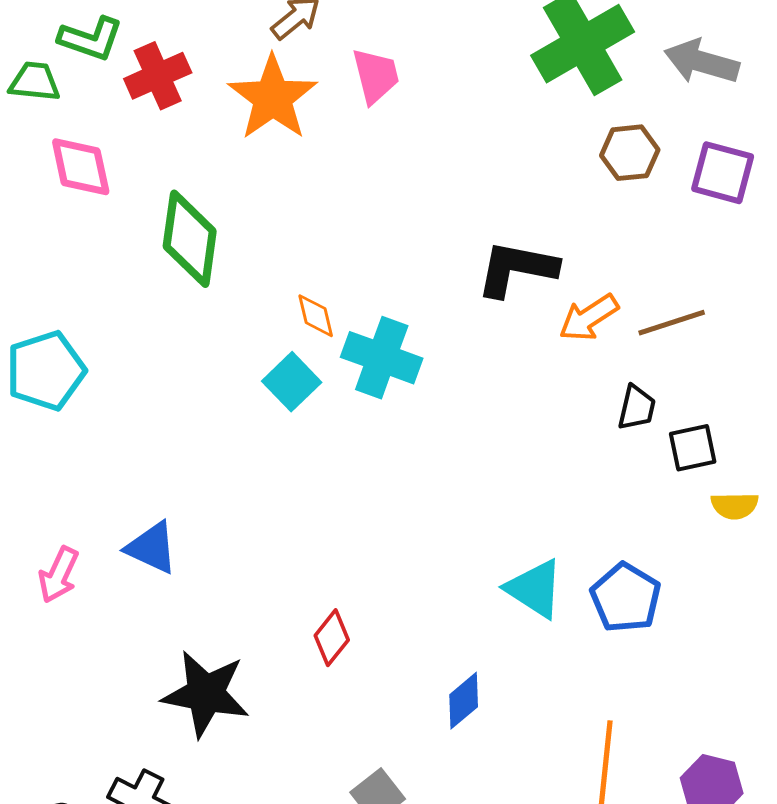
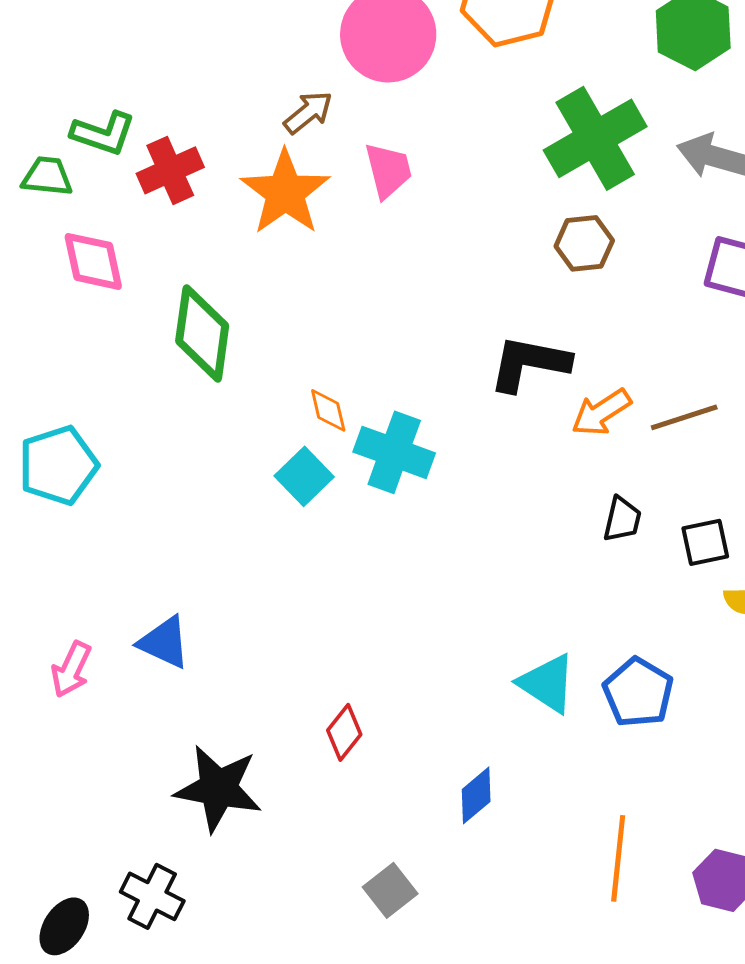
brown hexagon: (630, 153) -> (584, 243), moved
black trapezoid: (637, 408) -> (622, 519), moved

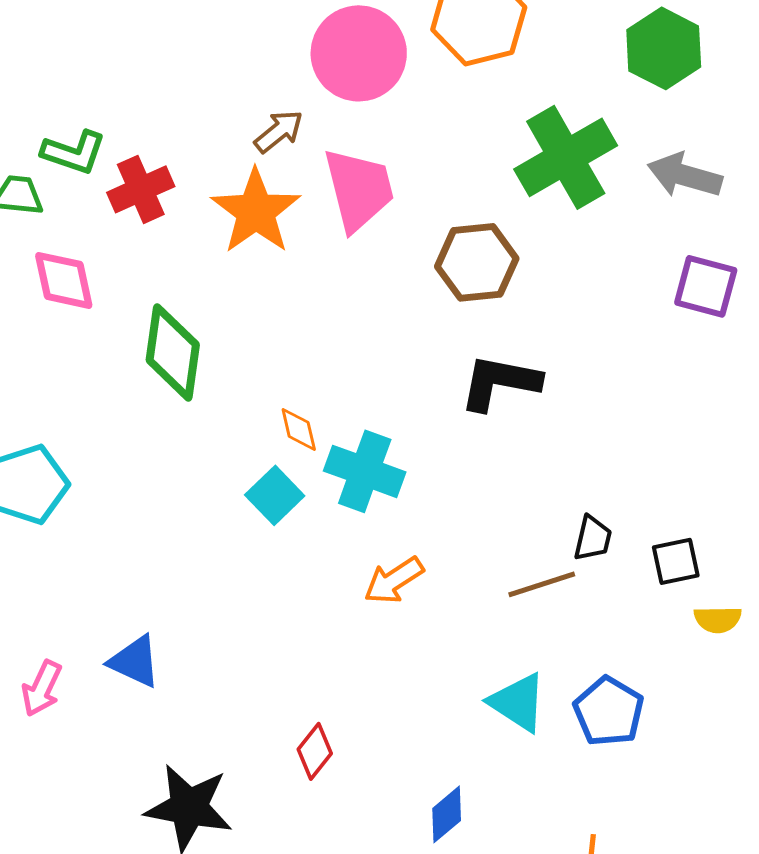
pink trapezoid: (388, 170) -> (359, 189), size x1.5
brown hexagon: (584, 243) -> (477, 262), moved, size x1.4
orange arrow: (601, 412) -> (394, 580), moved
brown line: (684, 417) -> (542, 584), moved

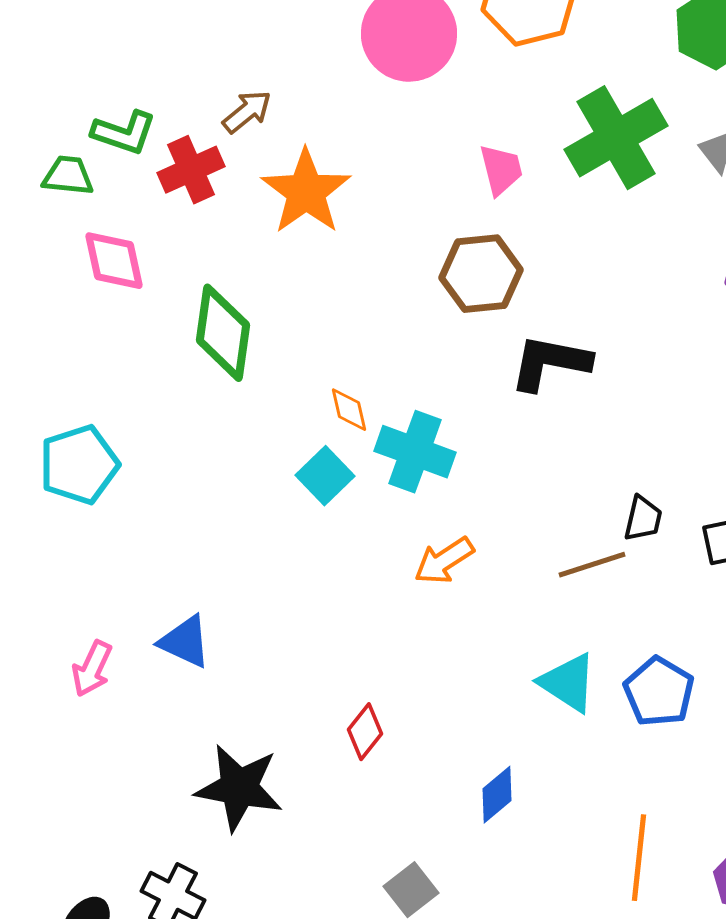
brown arrow: (279, 131) -> (247, 112), moved
pink trapezoid: (359, 189) -> (501, 170), moved, size x0.6
brown hexagon: (477, 262) -> (481, 274), moved

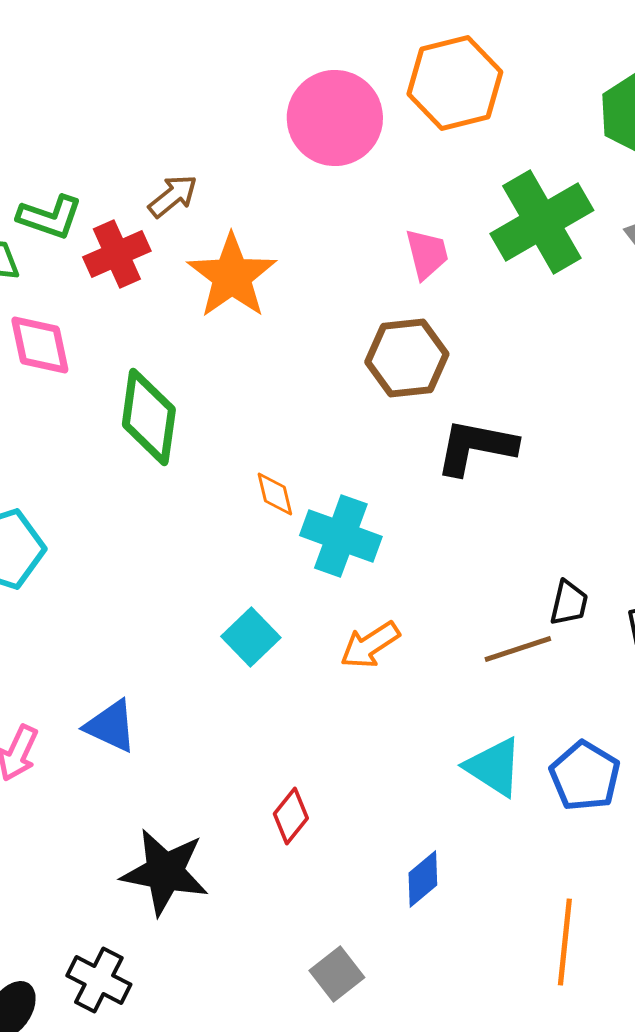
cyan square: (325, 476) -> (251, 637), moved

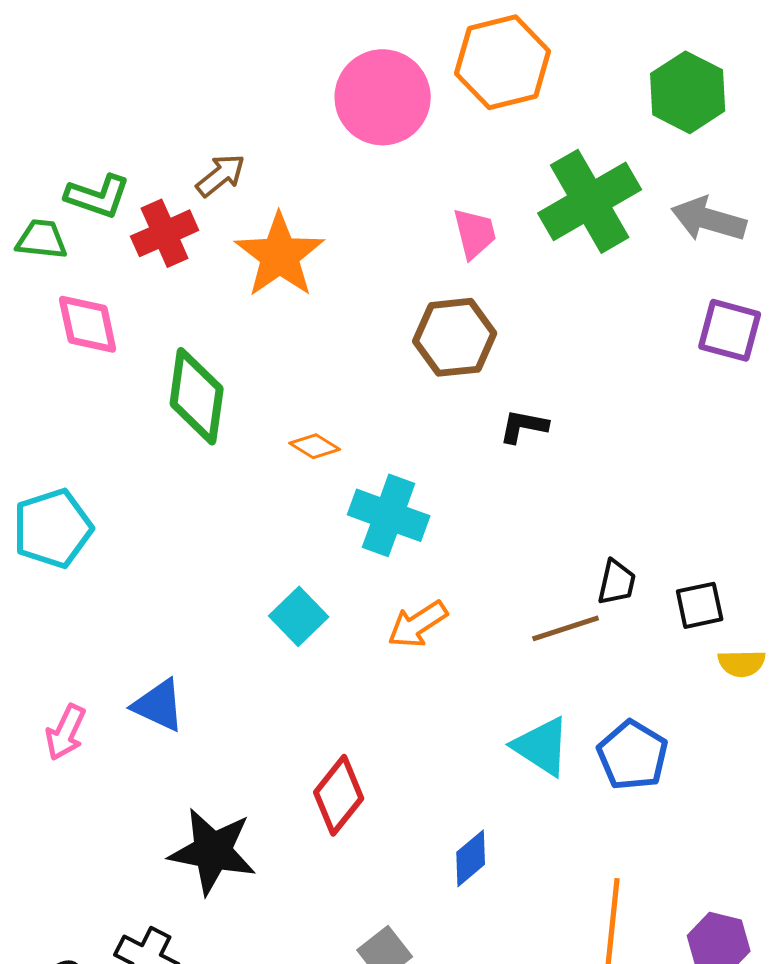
black L-shape: (476, 447) -> (524, 426), size x0.6
orange diamond: (275, 494) -> (315, 446), moved, turned -45
red diamond: (291, 816) -> (339, 795), size x1.4

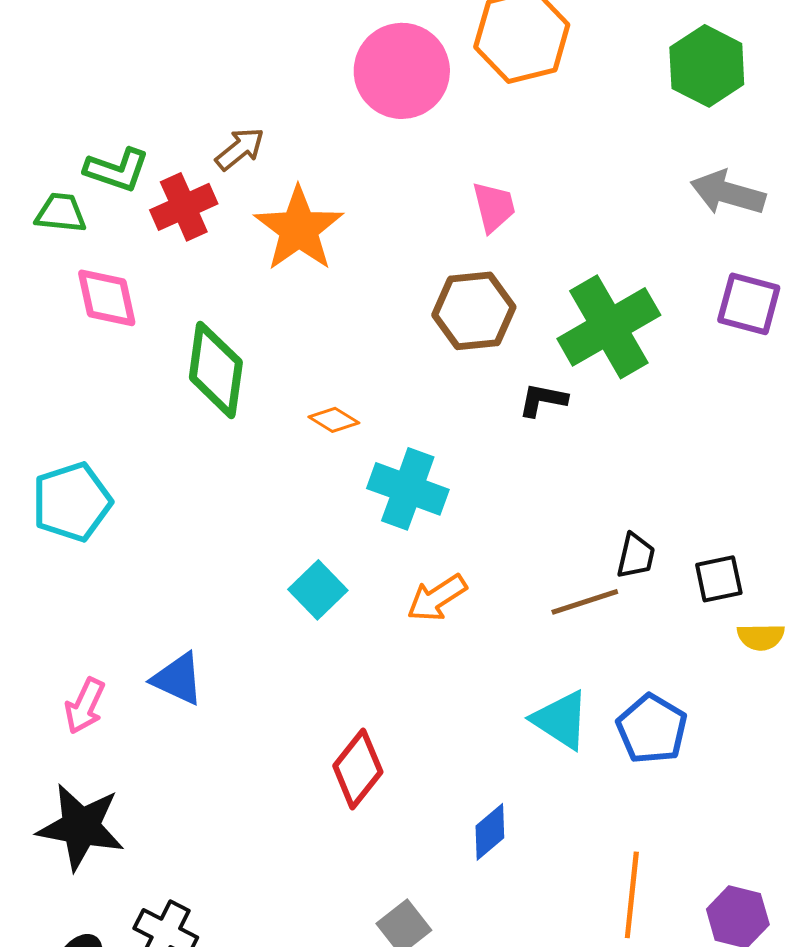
green cross: (590, 201) -> (609, 327), moved
black star: (213, 851) -> (81, 827), moved

